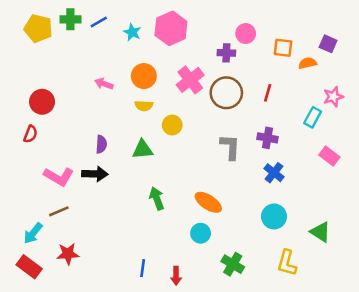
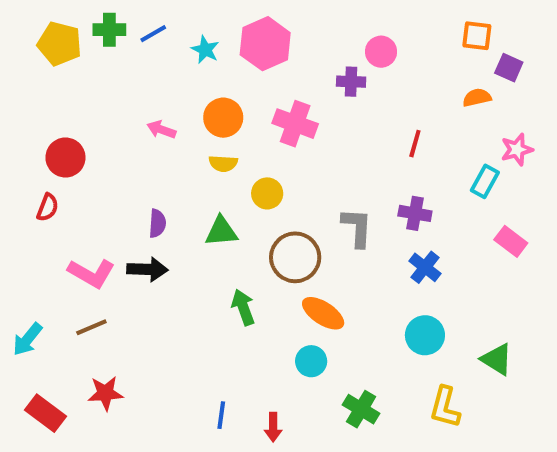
orange square: (283, 48) -> (477, 36), moved
pink cross: (190, 80) -> (295, 124), turned -32
brown circle: (226, 93) -> (295, 257), moved
cyan arrow: (33, 233) -> (28, 339), moved

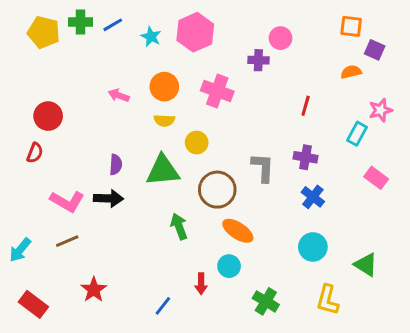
green triangle: (221, 231) -> (163, 170), size x1.4
red star: (105, 393) -> (94, 290), moved, turned -30
blue line: (221, 415) -> (163, 306), turned 30
red arrow: (273, 427) -> (201, 284), moved

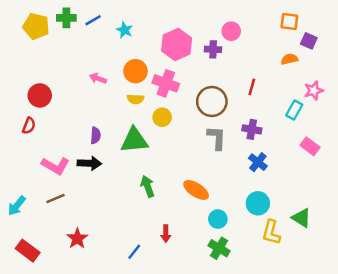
pink hexagon: (195, 32) -> (177, 45), moved
pink cross: (217, 91) -> (166, 83), moved
brown circle: (217, 190) -> (212, 101), moved
cyan circle: (229, 266) -> (218, 219), moved
yellow L-shape: (328, 300) -> (271, 232), moved

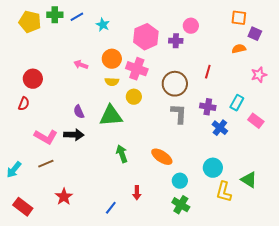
cyan rectangle: (294, 110) -> (237, 103), moved
purple semicircle: (95, 135) -> (79, 112), turned 152
blue cross: (258, 162) -> (220, 128), moved

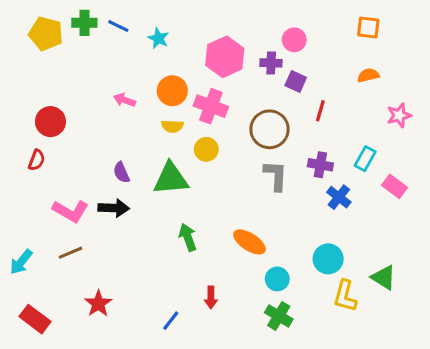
blue line: (77, 17) -> (118, 26), turned 56
purple square: (255, 34) -> (296, 81), moved

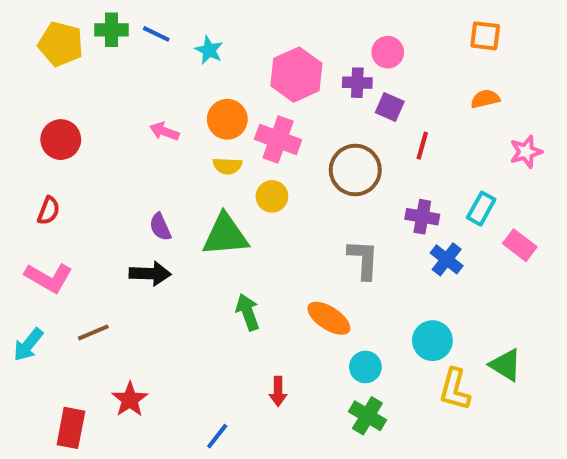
red circle: (50, 122) -> (61, 140), moved
gray L-shape: (276, 176) -> (363, 259), moved
pink L-shape: (71, 211) -> (49, 278), moved
red rectangle: (35, 319) -> (71, 428), moved, turned 64
blue line: (171, 321) -> (217, 436), moved

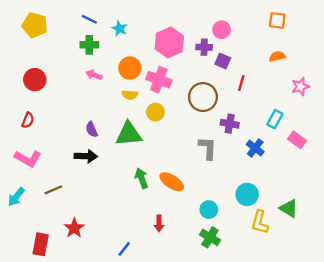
green cross: (112, 30) -> (89, 45), moved
purple cross: (422, 217) -> (230, 124), moved
orange ellipse: (329, 318) -> (172, 182), moved

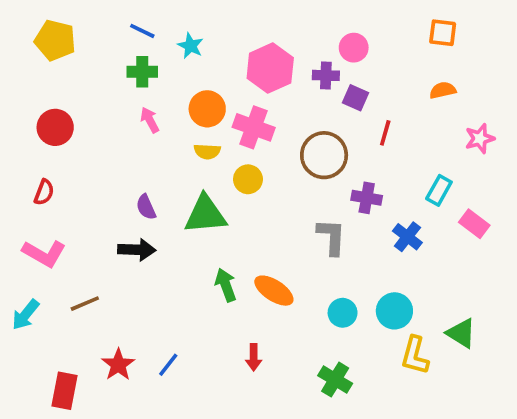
pink arrow: (94, 75) -> (150, 120), turned 42
cyan circle: (209, 210) -> (343, 313), moved
blue line: (124, 249) -> (168, 365), moved

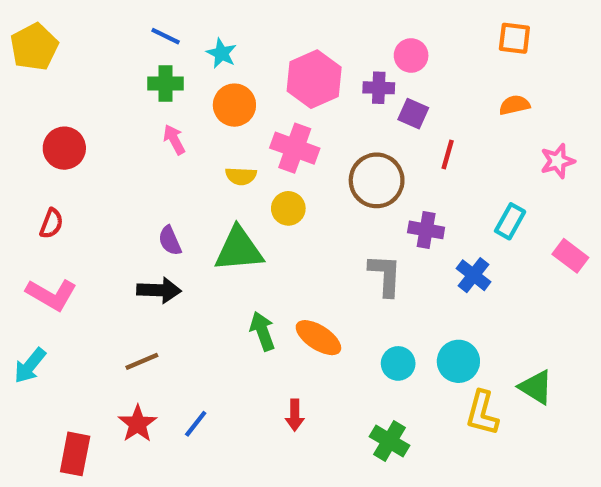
yellow pentagon: (55, 40) -> (34, 47), moved, turned 30
orange circle: (207, 109) -> (234, 105), moved
pink rectangle: (474, 224) -> (570, 256), moved
brown line: (85, 304) -> (142, 361), moved

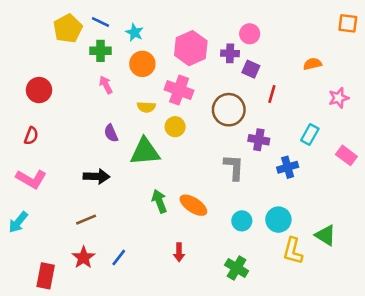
orange square: (514, 38) -> (348, 23), moved
yellow pentagon: (34, 47) -> (68, 29), moved
purple semicircle: (170, 241) -> (111, 133), moved
blue cross: (473, 275) -> (288, 167), turned 36

